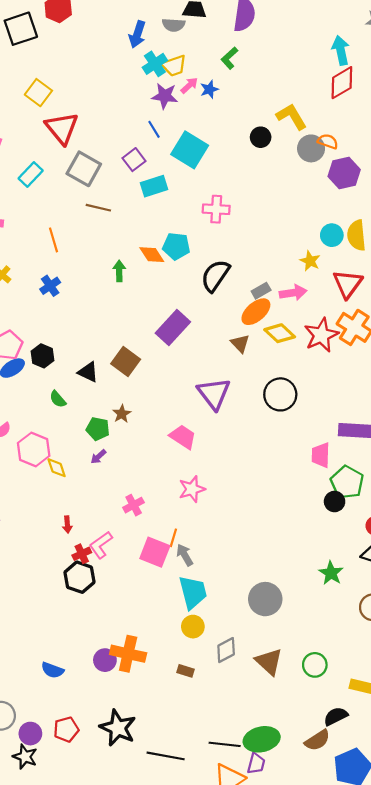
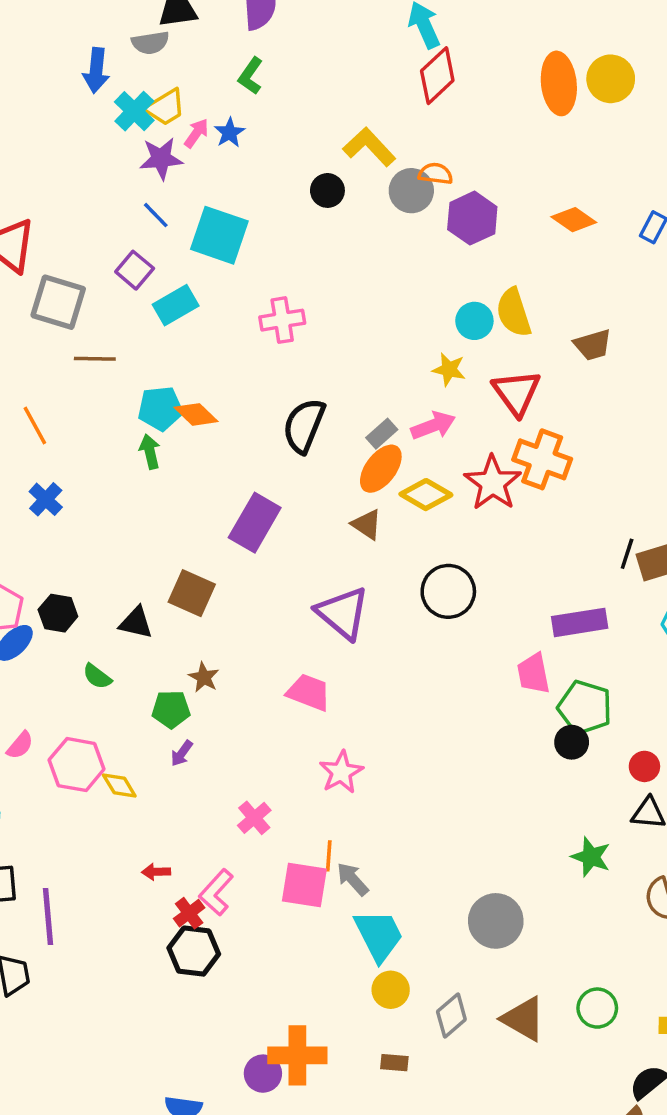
cyan pentagon: (176, 246) -> (160, 408), moved
red arrow: (67, 525) -> (156, 872), turned 105

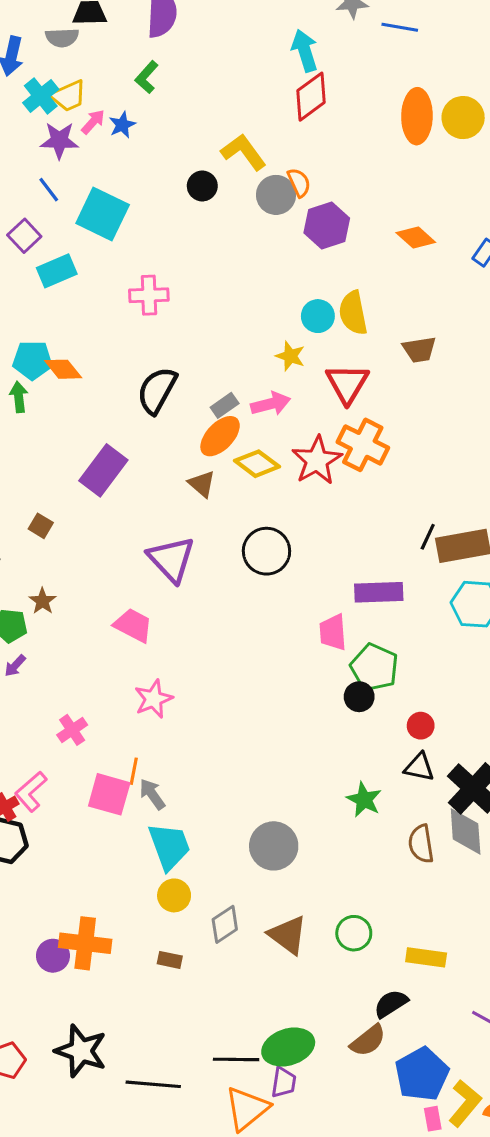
orange semicircle: (435, 174) -> (299, 183), turned 52
brown square: (192, 593) -> (41, 526), size x0.6

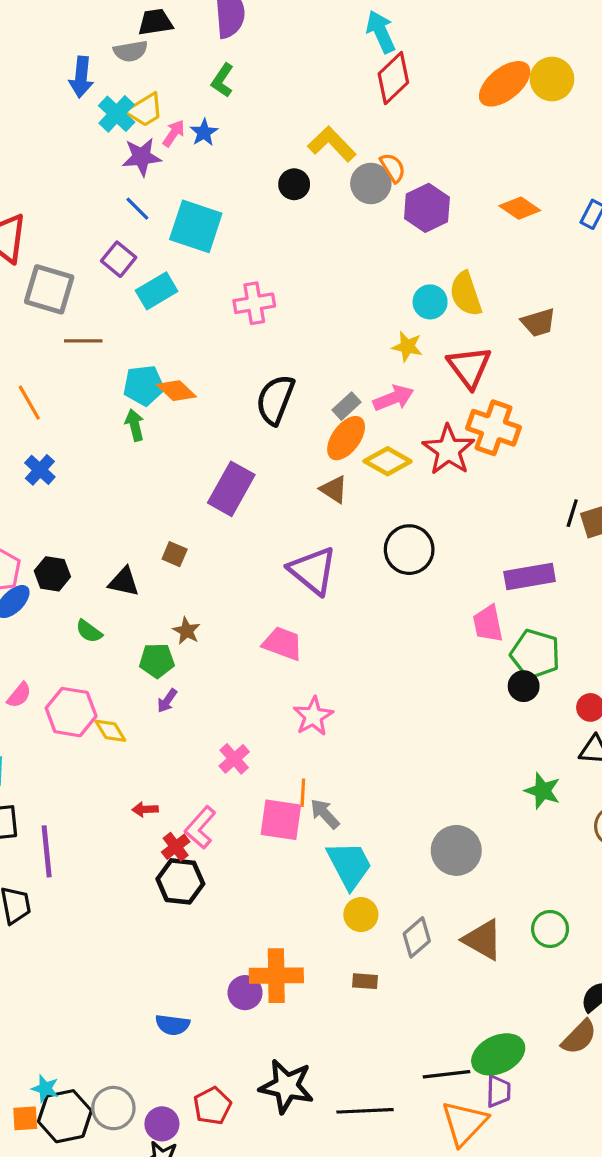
orange ellipse: (417, 116) -> (505, 84), turned 58

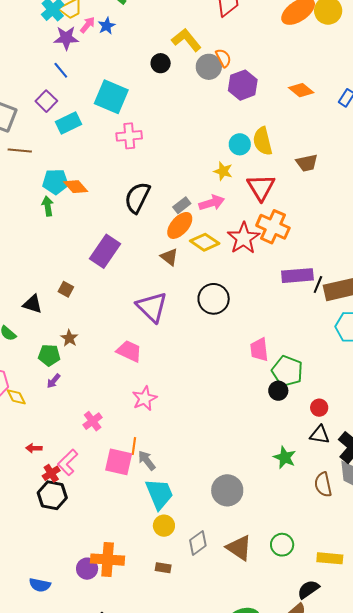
cyan square: (196, 226) -> (111, 97), moved
purple rectangle: (530, 576) -> (297, 276), moved

